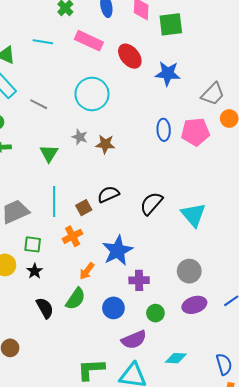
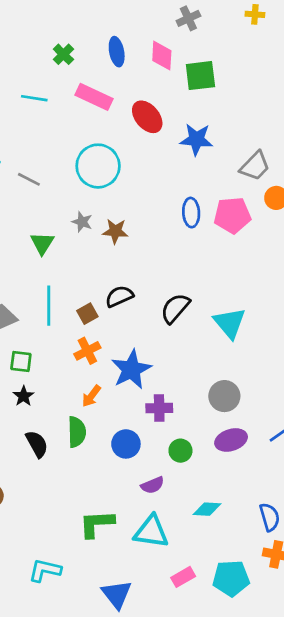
orange cross: (73, 236) -> (87, 351), moved
green semicircle: (76, 299) -> (77, 432), turned -35
purple semicircle: (134, 340) -> (153, 485), size x0.7

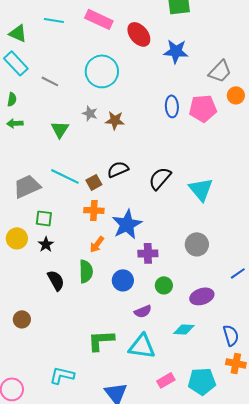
cyan line: (49, 306) -> (65, 176), turned -64
orange cross: (87, 351) -> (94, 210), turned 30
purple ellipse: (231, 440) -> (202, 296), moved

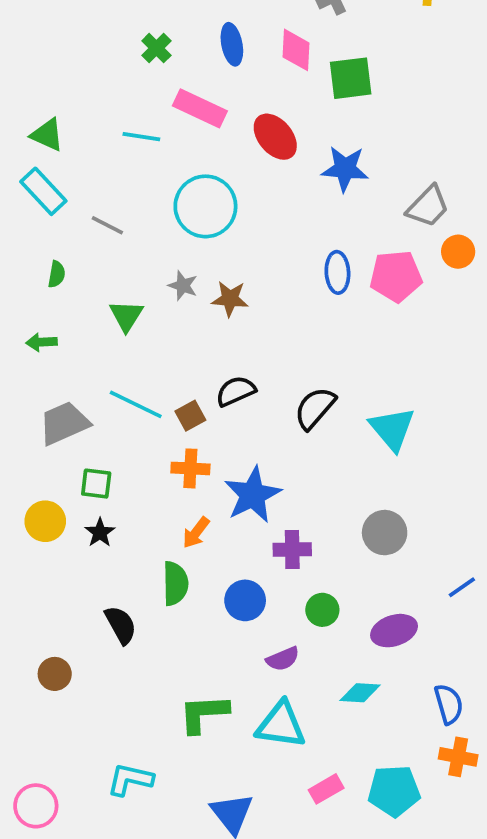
cyan line: (54, 20) -> (141, 137), moved
green semicircle: (12, 99) -> (57, 274), moved
green arrow: (15, 123) -> (41, 342), moved
black semicircle: (56, 280) -> (121, 625), moved

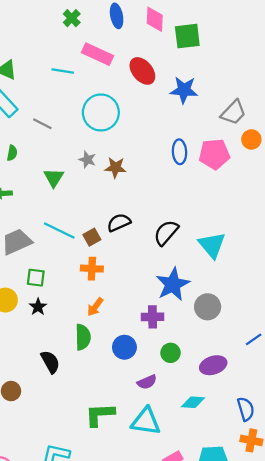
blue star: (253, 495) -> (173, 284), moved

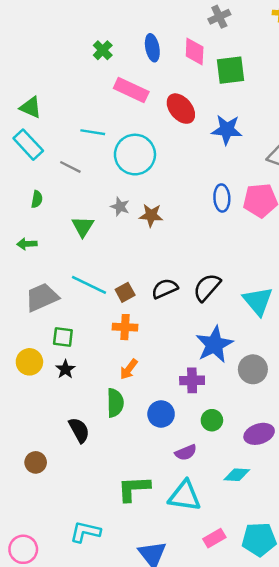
cyan line: (63, 71) -> (93, 132), moved
black semicircle: (119, 223) -> (165, 289), moved

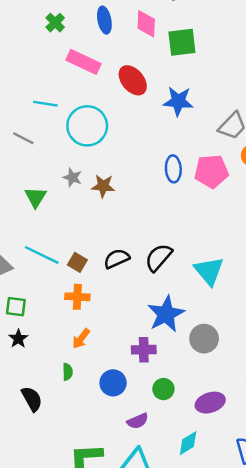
brown square: (125, 292) -> (77, 262), turned -30
green semicircle: (115, 403) -> (68, 372), size x0.6
cyan diamond: (237, 475) -> (188, 443), turned -35

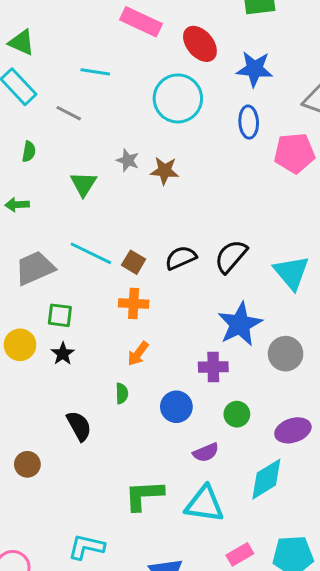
cyan circle: (87, 126) -> (178, 98), moved
blue ellipse: (173, 169) -> (249, 122), moved
cyan diamond: (188, 443) -> (266, 479), size x1.4

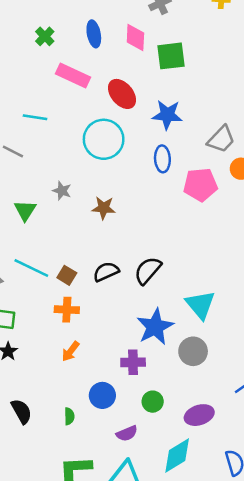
brown star: (165, 171) -> (104, 208), moved
cyan triangle: (291, 273) -> (200, 305), moved
green semicircle: (122, 393) -> (69, 416), moved

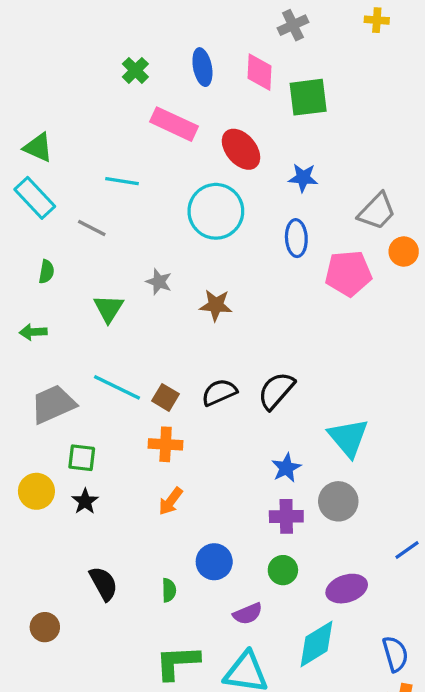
blue star: (167, 115) -> (303, 178), size x0.7
blue star: (155, 327) -> (286, 468), size x0.6
purple cross: (133, 362) -> (286, 516), moved

